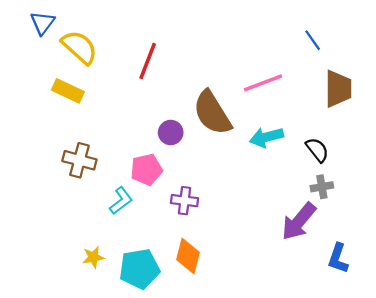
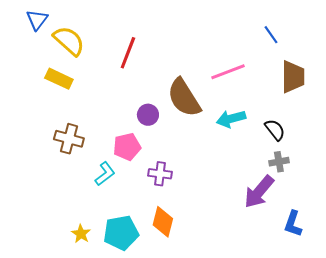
yellow star: (93, 257) -> (81, 234), moved, turned -30

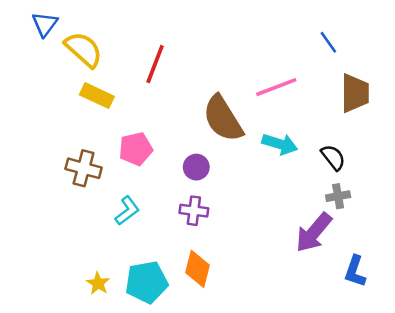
yellow rectangle: (59, 79) -> (97, 96), moved
purple circle: (148, 115) -> (196, 167), moved
cyan arrow: (231, 119) -> (280, 144), turned -148
pink pentagon: (127, 147) -> (136, 149), moved

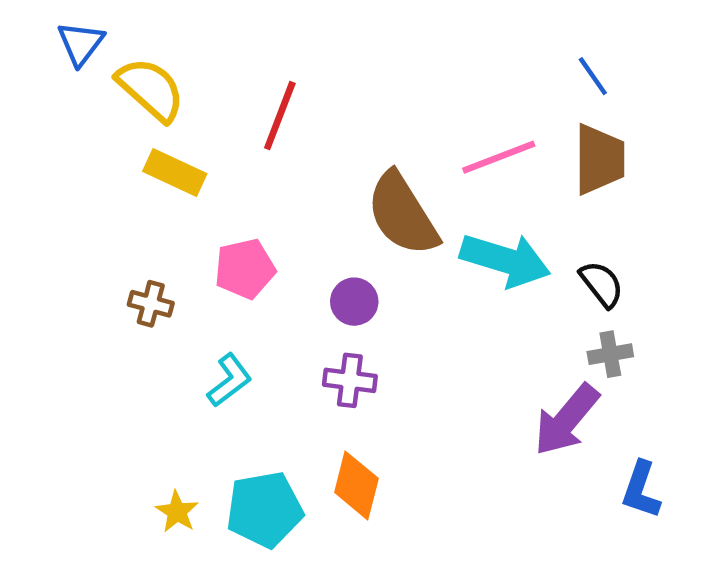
brown trapezoid: (355, 93) -> (599, 159), moved
cyan arrow: (280, 144) -> (505, 260), size x1.4
brown cross: (84, 168) -> (151, 304), size x0.7

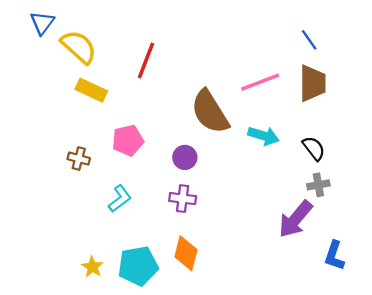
cyan arrow: (505, 260) -> (264, 136), size x0.7

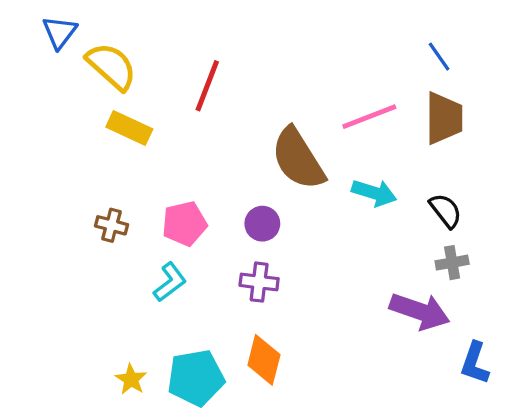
pink pentagon: (128, 140) -> (184, 224), moved
purple arrow: (295, 219) -> (420, 311), turned -111

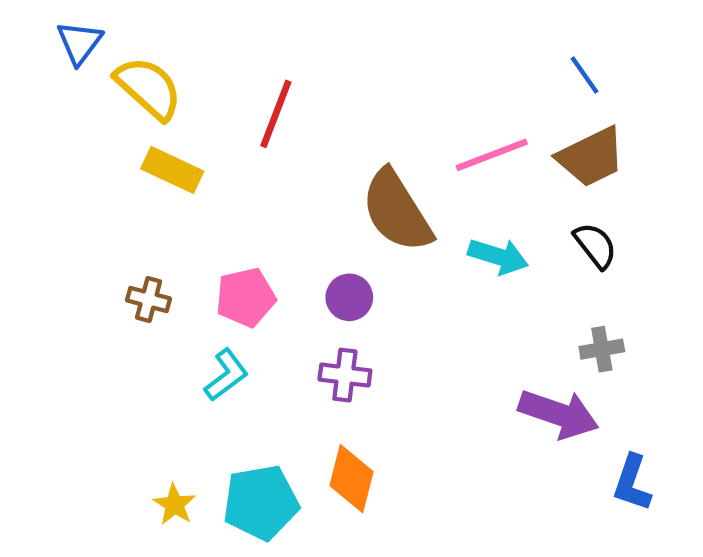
brown trapezoid: (444, 118) -> (591, 157), turned 64
black semicircle: (446, 211) -> (595, 246), moved

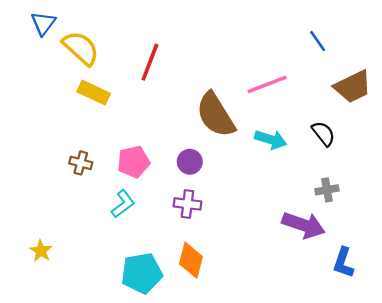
brown trapezoid: (591, 157) -> (353, 87), moved
yellow star: (174, 505) -> (41, 251), moved

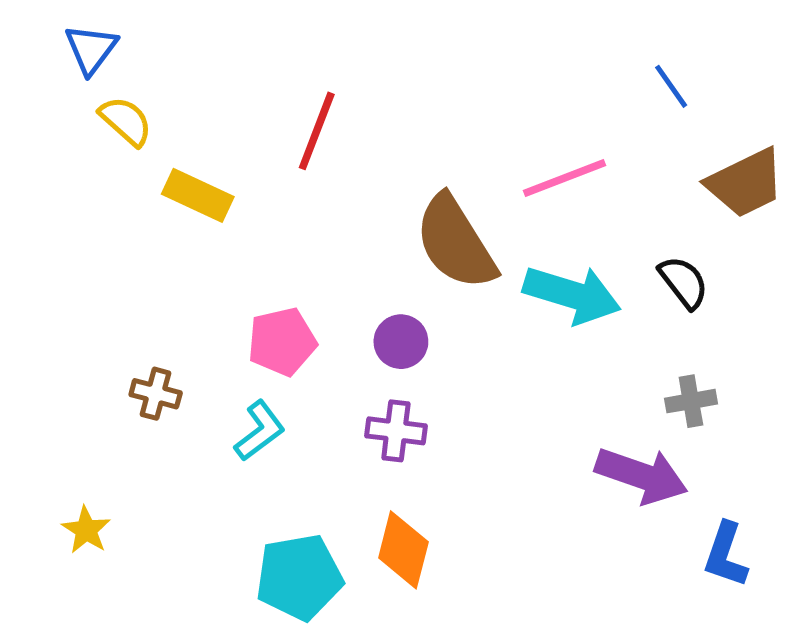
yellow semicircle: (81, 48) -> (126, 121), moved, size x0.7
cyan arrow: (271, 139) -> (572, 295), size x1.4
brown cross: (81, 163) -> (156, 394), moved

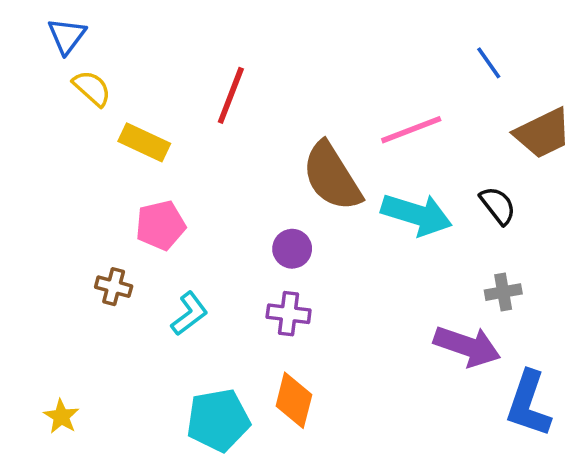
pink pentagon: (282, 342) -> (160, 225), moved
yellow star: (86, 530) -> (61, 416), moved
blue L-shape: (726, 555) -> (528, 404), size x1.4

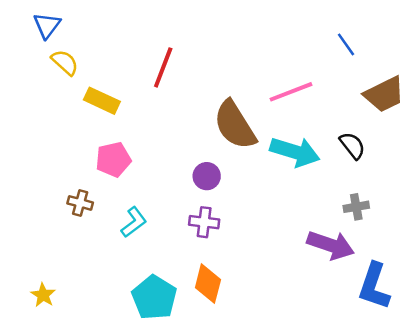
cyan pentagon: (218, 420) -> (154, 298), turned -30

